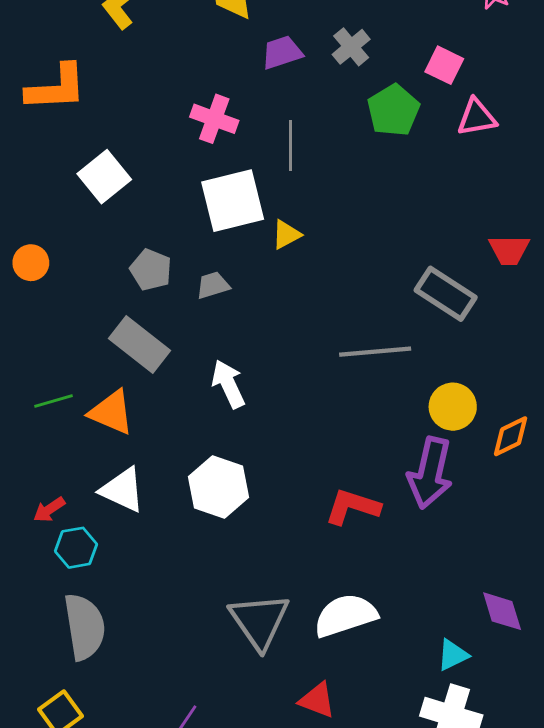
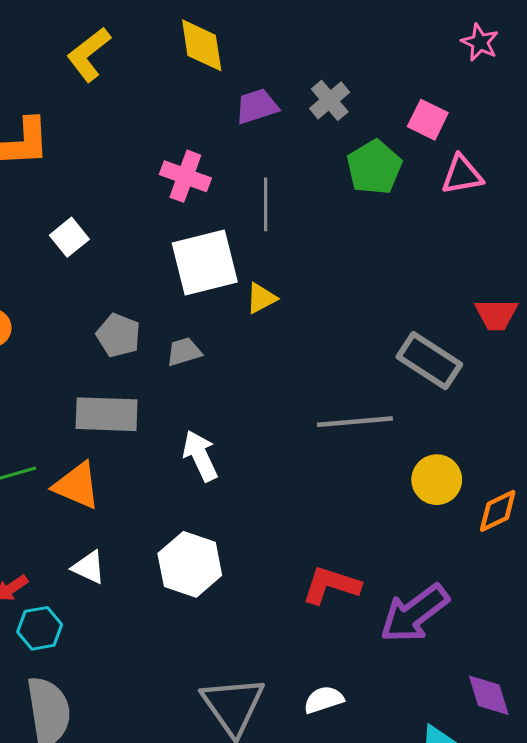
white square: (104, 177) -> (69, 237), size x0.7
gray rectangle: (139, 345) -> (107, 414), turned -36
purple arrow: (430, 473) -> (414, 613), moved, turned 40
white triangle: (123, 490) -> (89, 567), size x0.7
white semicircle: (345, 615) -> (324, 700), size x0.6

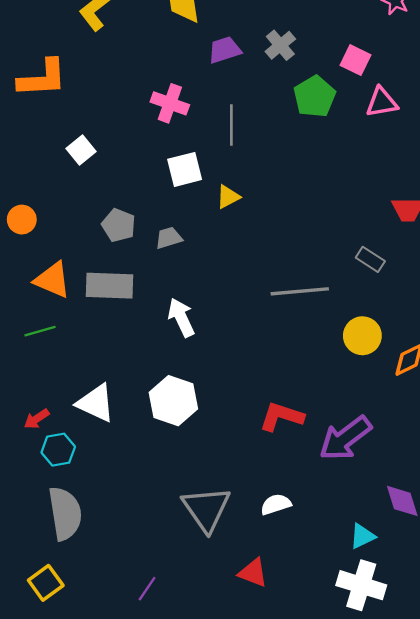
white square: (205, 262) -> (185, 169), size x0.7
gray rectangle: (429, 361) -> (370, 259), moved, size x0.6
orange triangle: (77, 486) -> (53, 280), moved
white triangle: (89, 567) -> (96, 403), size x1.5

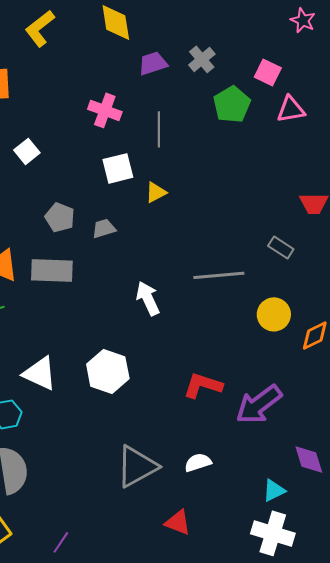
white arrow: (181, 318) -> (148, 298), moved
gray triangle: (206, 509) -> (137, 466), turned 36
purple line: (147, 589) -> (61, 542), moved

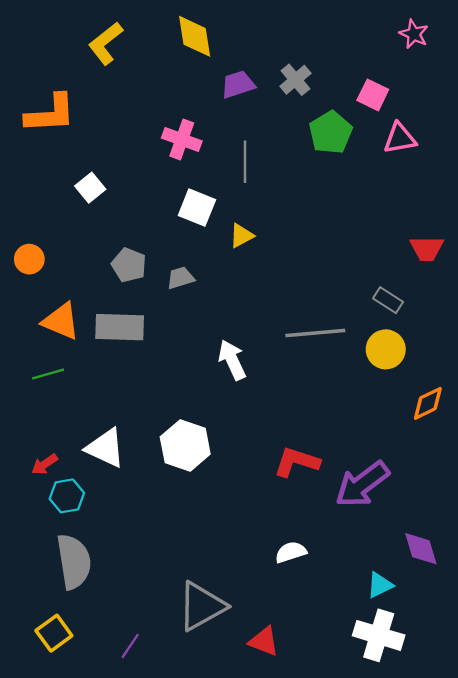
white square: (118, 168) -> (197, 208), turned 36
yellow circle: (274, 314) -> (386, 349), moved
gray triangle: (137, 466) -> (202, 606), moved
red triangle: (178, 522) -> (264, 641), moved

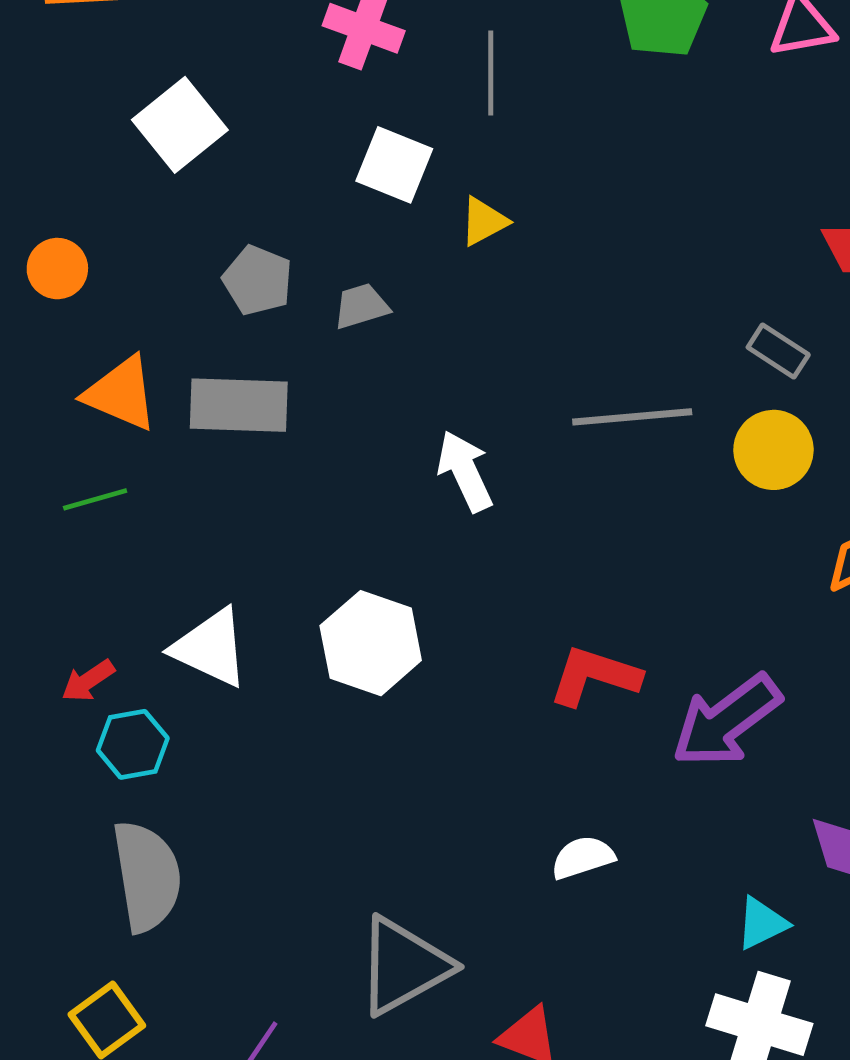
white square: (90, 188) -> (180, 125), size x1.5

